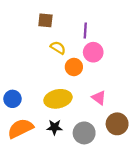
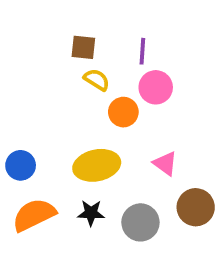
brown square: (45, 20) -> (83, 47), moved

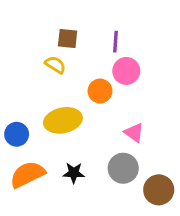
yellow semicircle: (97, 80) -> (55, 65), moved
yellow ellipse: (97, 165) -> (63, 120), moved
brown circle: (196, 207) -> (159, 190), moved
gray circle: (140, 222) -> (123, 168), moved

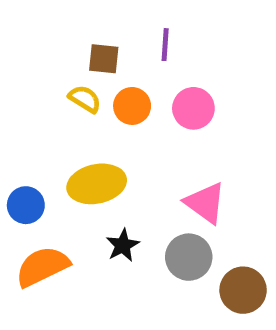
purple line: (115, 42) -> (165, 45), moved
orange circle: (100, 91) -> (132, 106), moved
pink triangle: (134, 133) -> (205, 203), size x1.4
black star: (74, 173) -> (123, 245), moved, turned -30

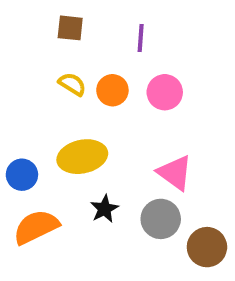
brown square: (104, 59) -> (70, 28), moved

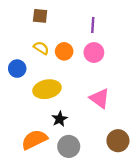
purple line: (141, 38) -> (93, 25), moved
blue circle: (22, 175) -> (17, 69), moved
gray circle: (161, 219) -> (69, 146), moved
orange semicircle: (36, 227) -> (34, 140), moved

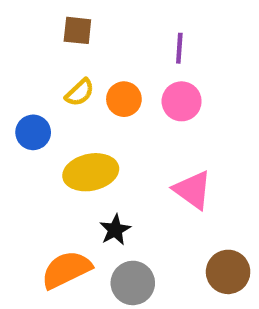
yellow semicircle: (41, 48) -> (80, 92), turned 105

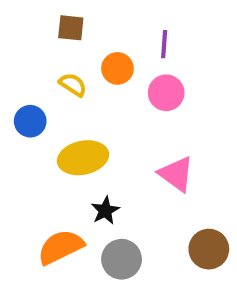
yellow semicircle: (80, 92) -> (73, 85), turned -104
orange circle: (124, 99) -> (117, 68), moved

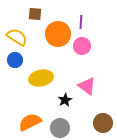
orange circle: (117, 68) -> (58, 34), size x1.6
yellow semicircle: (73, 85) -> (17, 37), moved, size x1.5
black star: (105, 211) -> (65, 100), moved

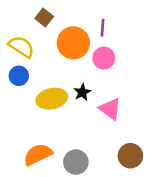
brown square: (35, 14) -> (44, 17), turned 32
black star: (65, 100) -> (82, 92), moved

